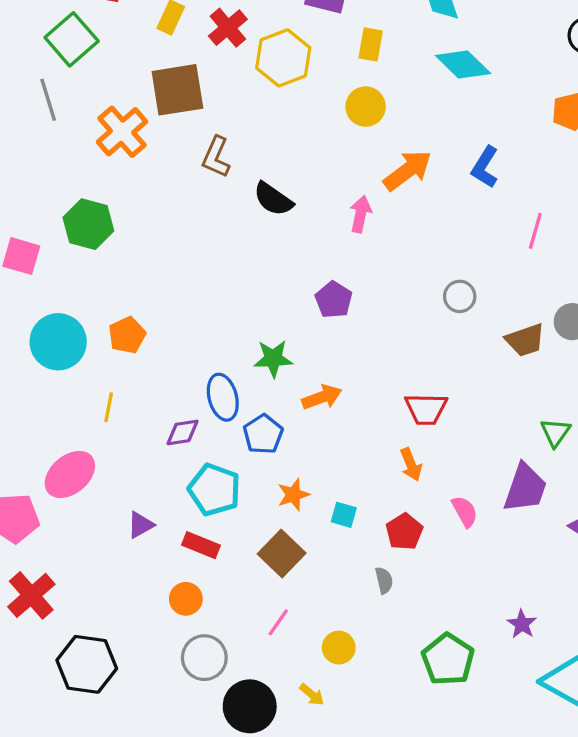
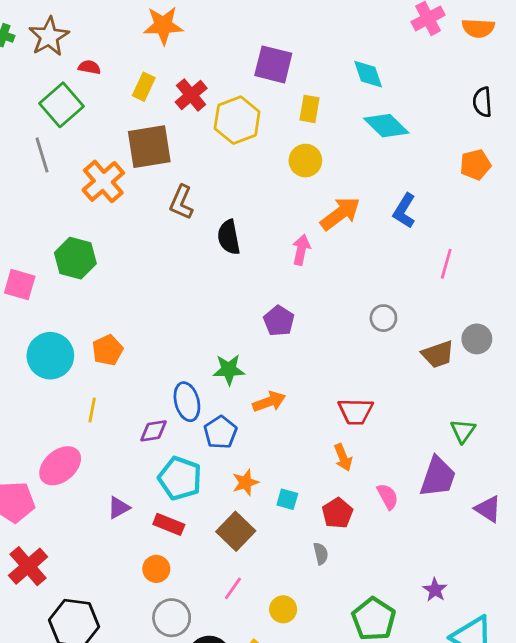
black semicircle: (273, 199) -> (229, 237), turned 44

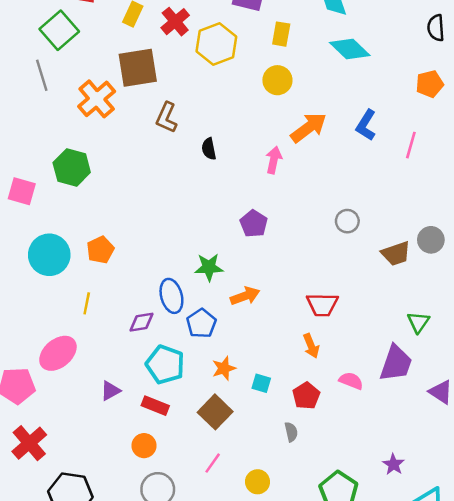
black semicircle: (229, 237) -> (209, 149), size x0.7
pink line: (446, 264) -> (411, 145), moved
pink semicircle: (388, 496) -> (351, 381), turned -40

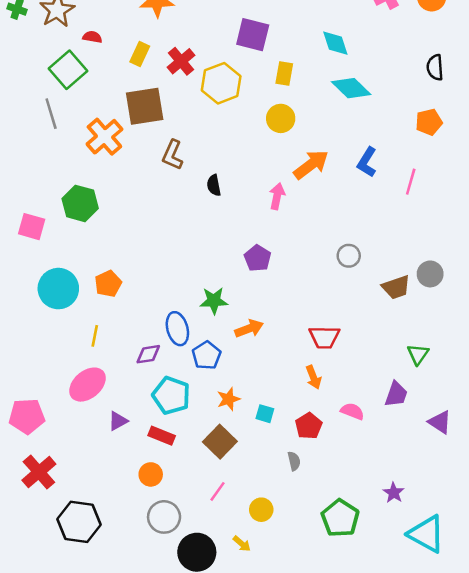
pink ellipse: (58, 353) -> (87, 385), moved
purple trapezoid: (396, 363) -> (396, 394), size x0.7

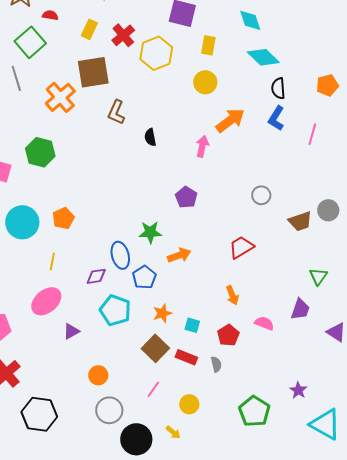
black semicircle: (435, 67) -> (278, 88), moved
red trapezoid: (324, 337) -> (241, 247), moved, turned 148
red rectangle: (162, 436) -> (186, 357), moved

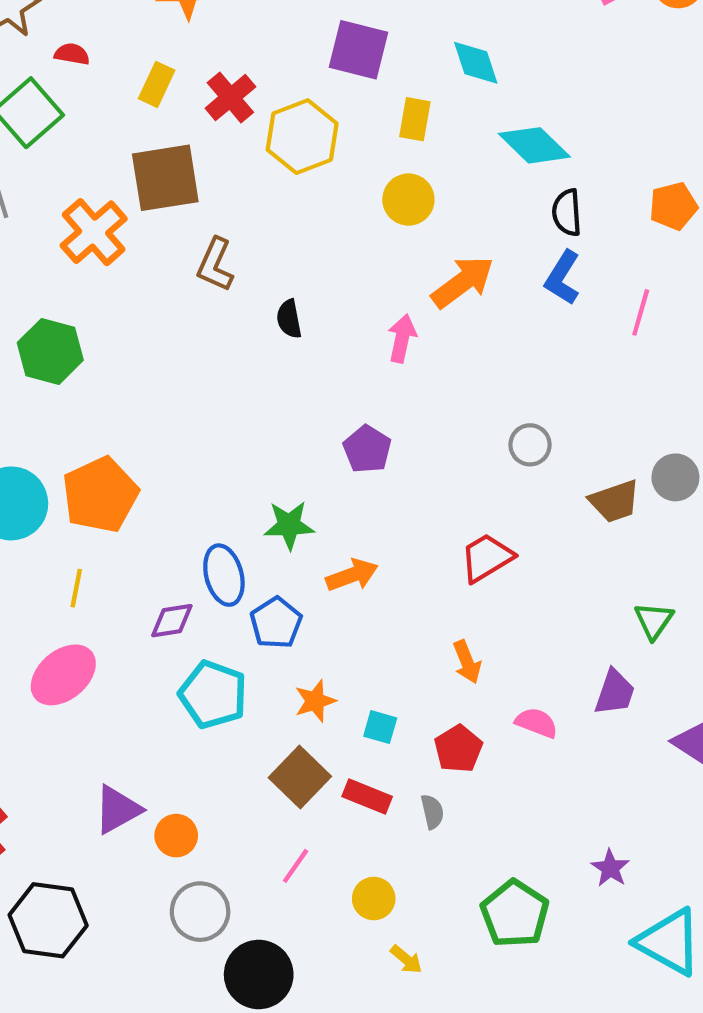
cyan diamond: (250, 20) -> (476, 63), moved
orange pentagon: (63, 218) -> (100, 495), size x1.6
purple triangle: (71, 331) -> (118, 810), moved, size x1.4
yellow arrow: (173, 432) -> (406, 959), moved

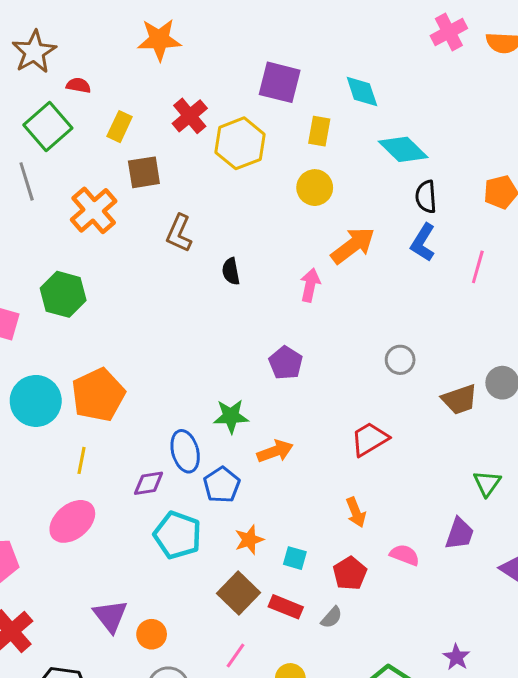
yellow rectangle: (157, 84) -> (120, 127), moved
brown square: (165, 178) -> (144, 172), size x0.7
purple triangle: (118, 810) -> (110, 616), turned -39
gray semicircle: (432, 812) -> (331, 617), turned 55

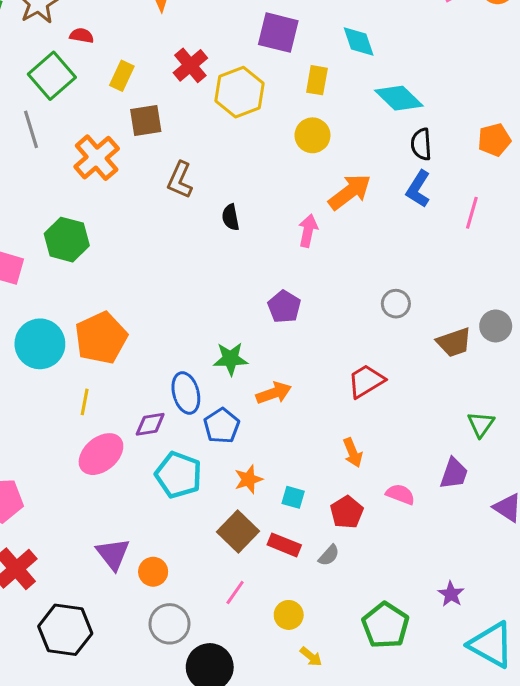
pink ellipse: (72, 521) -> (101, 454), moved

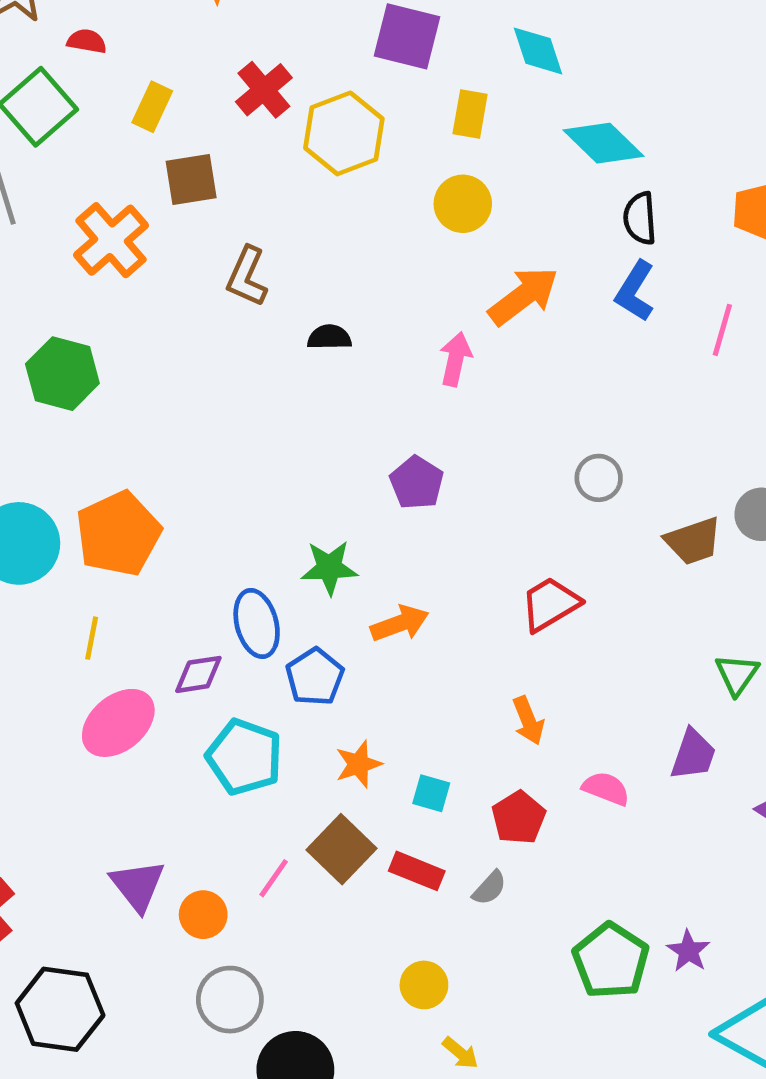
black semicircle: (231, 217) -> (329, 337), turned 100
pink line: (235, 593) -> (274, 878), moved
green pentagon: (385, 625) -> (611, 961), moved

